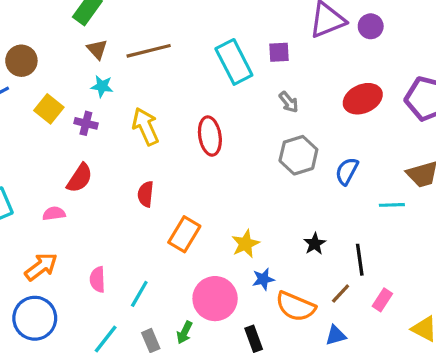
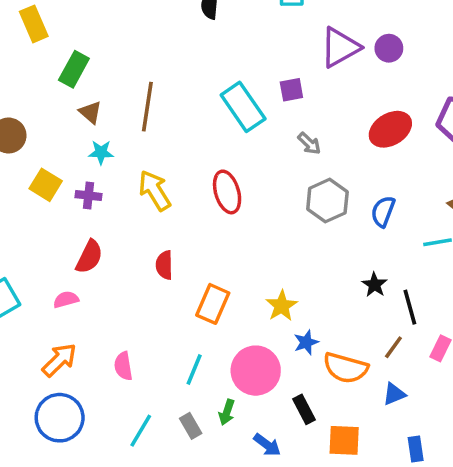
brown line: (149, 51) -> (147, 107), turned -60
black star: (315, 244) -> (374, 285), moved
cyan line: (139, 294) -> (194, 370), moved

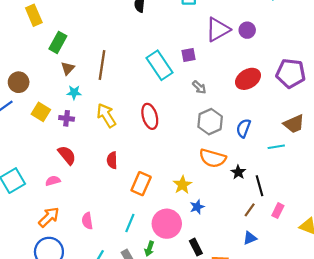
brown triangle: (90, 112) -> (68, 68), turned 32
red semicircle: (89, 257) -> (67, 155), turned -66
orange semicircle: (346, 368) -> (213, 158), moved

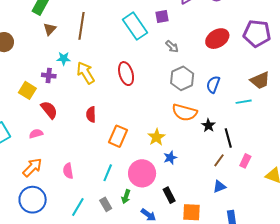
cyan star: (74, 92) -> (64, 59), moved
yellow square: (41, 112) -> (27, 90), moved

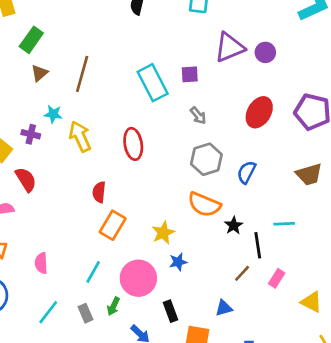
red ellipse: (217, 39) -> (259, 112), turned -35
cyan line: (244, 102) -> (284, 224), moved
red semicircle: (91, 114) -> (99, 192), moved
blue triangle: (219, 187) -> (224, 308), moved

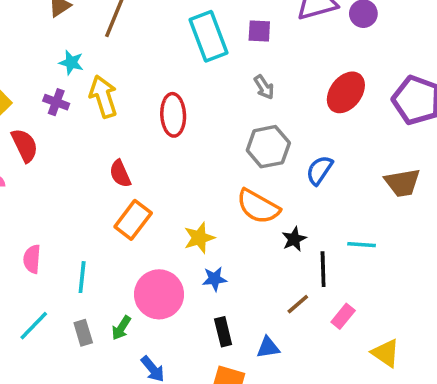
purple cross: (31, 134) -> (56, 102), moved
red semicircle: (99, 192) -> (120, 174), turned -36
cyan line: (93, 272) -> (82, 277), moved, turned -30
black rectangle: (171, 311) -> (223, 332), moved

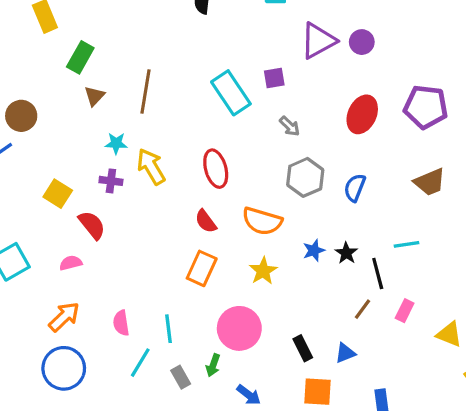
red semicircle: (120, 174) -> (206, 221), moved
orange semicircle: (258, 207) -> (262, 221), moved
blue star: (214, 279) -> (314, 250), moved
cyan line: (34, 326) -> (140, 363), moved

